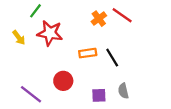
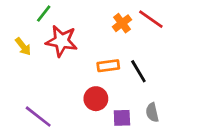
red circle: (63, 81) -> (96, 99), moved

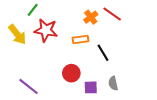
yellow arrow: (23, 47) -> (17, 34), size x1.5
orange rectangle: (108, 66) -> (81, 40), moved

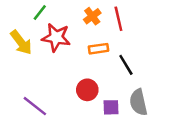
red line: (112, 14) -> (118, 19), moved, turned 42
orange cross: (91, 17) -> (92, 16), moved
gray semicircle: (113, 83) -> (138, 102), size x1.5

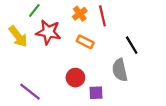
orange rectangle: (98, 49) -> (85, 42), turned 35
black line: (126, 65) -> (132, 45), moved
gray semicircle: (138, 102) -> (120, 70), moved

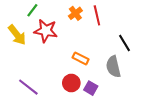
orange rectangle: (85, 42) -> (81, 58), moved
red circle: (75, 78) -> (71, 83), moved
purple square: (96, 93) -> (91, 88), turned 32

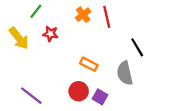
red star: (46, 31) -> (50, 34), size x0.6

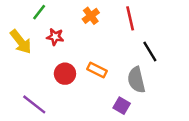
red line: (107, 17) -> (130, 18), moved
red circle: (79, 91) -> (65, 74), moved
purple square: (100, 97) -> (122, 106), moved

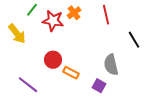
red star: (55, 37) -> (53, 21), moved, size x1.5
black line: (150, 52) -> (134, 40), moved
orange rectangle: (97, 70) -> (71, 73), moved

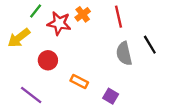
yellow arrow: (17, 34) -> (19, 38), turned 90
red circle: (53, 60) -> (48, 60), moved
gray semicircle: (111, 65) -> (124, 54), moved

